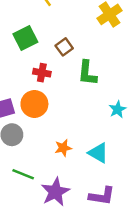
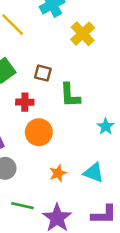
brown square: (64, 47) -> (43, 73), turned -30
orange circle: (34, 104) -> (39, 132), moved

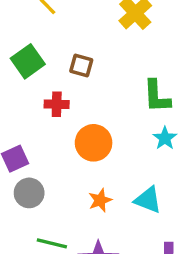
green L-shape: (70, 95) -> (157, 96), moved
orange circle: (39, 132) -> (94, 143), moved

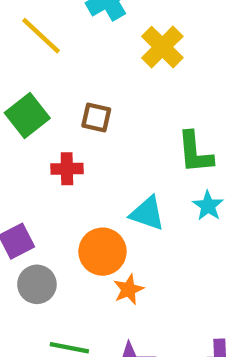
orange circle: (94, 143) -> (102, 252), moved
cyan triangle: (148, 200) -> (147, 213), moved

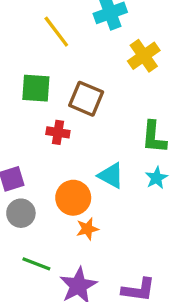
green square: (27, 115) -> (36, 88), turned 32
brown square: (96, 118) -> (86, 99), size x1.5

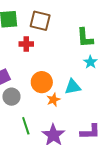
cyan triangle: (111, 176) -> (73, 87), moved, turned -30
green line: (36, 264) -> (26, 126), turned 60

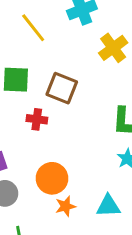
cyan triangle: (73, 87) -> (108, 206), moved

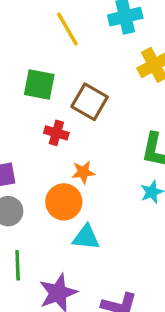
orange star: (65, 206) -> (83, 172), moved
cyan triangle: (108, 206) -> (86, 237), moved

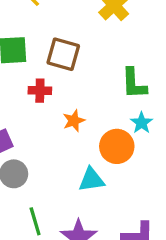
orange circle: (64, 202) -> (117, 146), moved

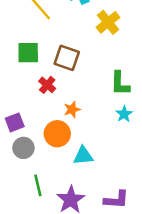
red cross: (40, 91) -> (47, 85), turned 35
orange circle: (117, 146) -> (57, 134), moved

